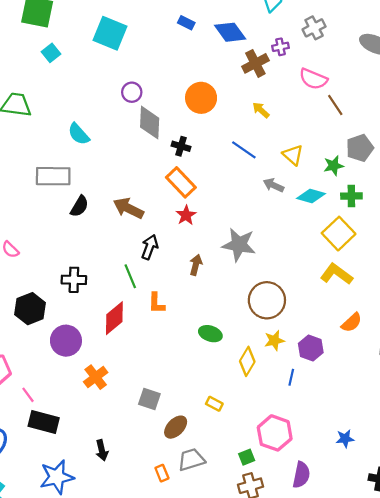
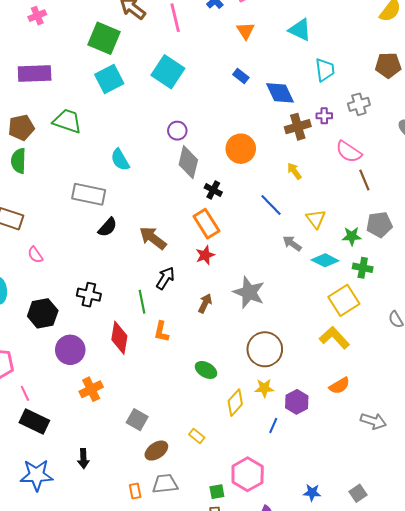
cyan square: (51, 53) -> (109, 79), size x1.6
red diamond: (114, 318) -> (119, 338), turned -52

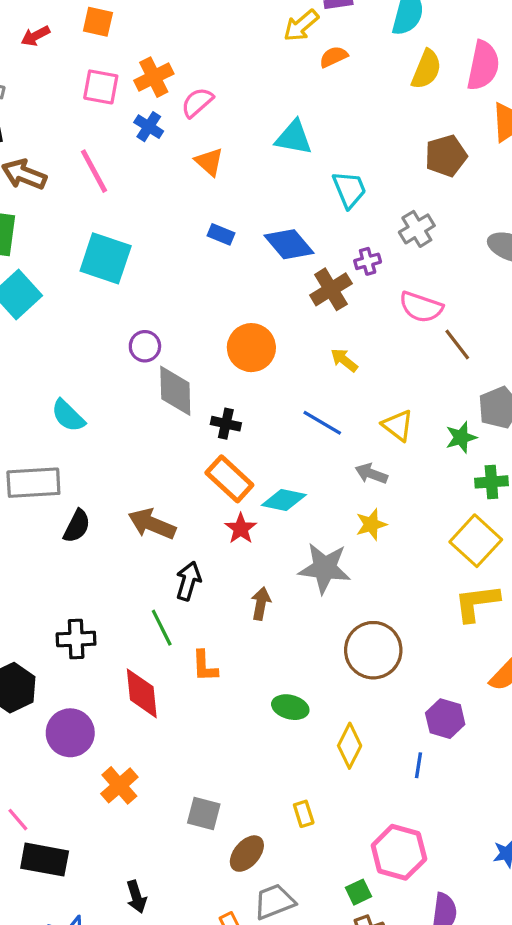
cyan diamond: (325, 260) -> (284, 500), moved
yellow L-shape: (334, 338) -> (477, 603), turned -40
yellow star: (264, 388) -> (371, 524), moved
yellow rectangle: (197, 436) -> (304, 814), turned 49

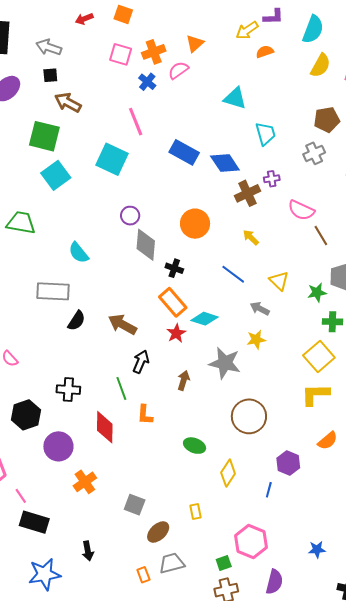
orange triangle: (209, 162) -> (195, 44), moved, turned 30
pink line: (94, 171) -> (136, 122), moved
gray cross: (417, 229) -> (314, 153), moved
blue rectangle: (221, 234) -> (184, 152), size x1.8

